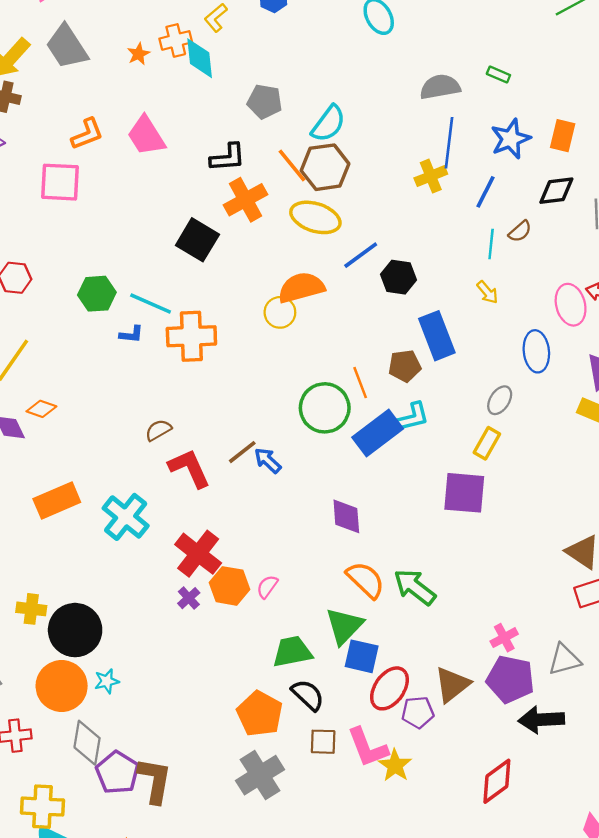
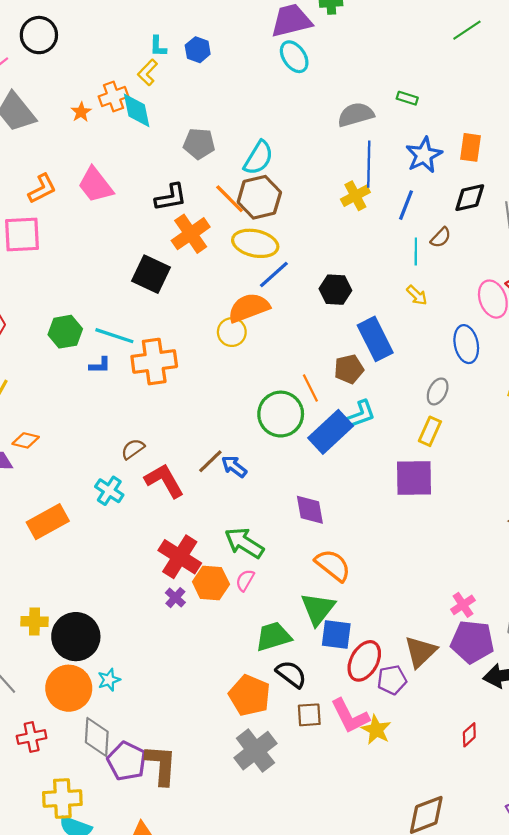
blue line: (361, 255) -> (274, 274), moved
cyan cross: (126, 517) -> (109, 491), moved, size x0.7
green arrow: (415, 587) -> (244, 543), moved
red diamond: (497, 781) -> (469, 735), size x0.6

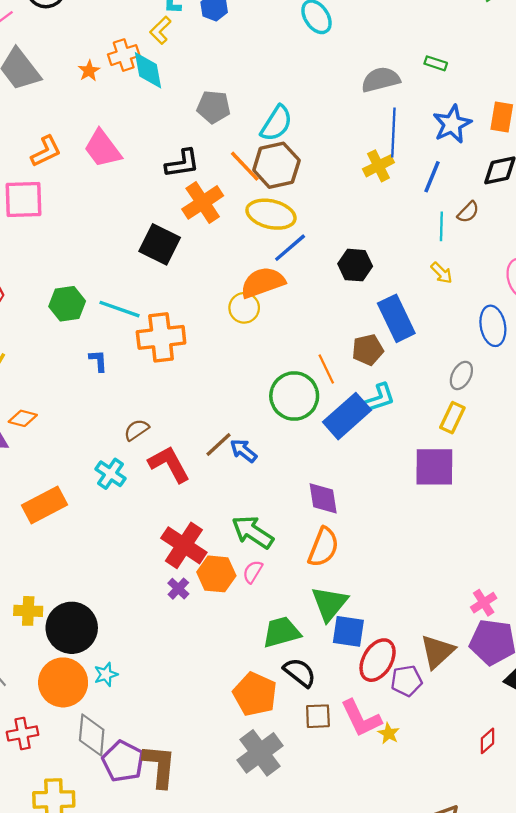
blue L-shape: (100, 365) -> (98, 361), moved, turned -95
orange semicircle: (333, 565) -> (323, 547), moved, turned 72
yellow star: (376, 730) -> (389, 733), size x0.7

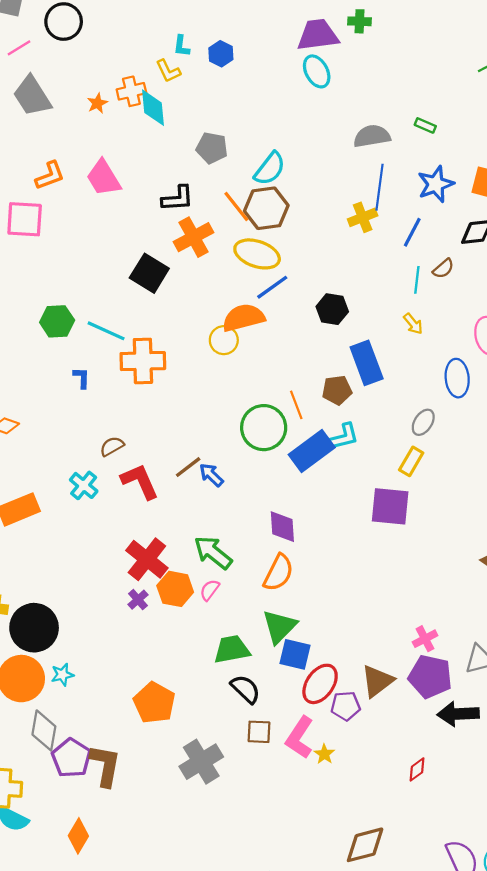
yellow L-shape: (160, 30) -> (168, 71), turned -76
orange pentagon: (255, 694) -> (154, 703), moved
pink L-shape: (361, 718) -> (300, 738), turned 54

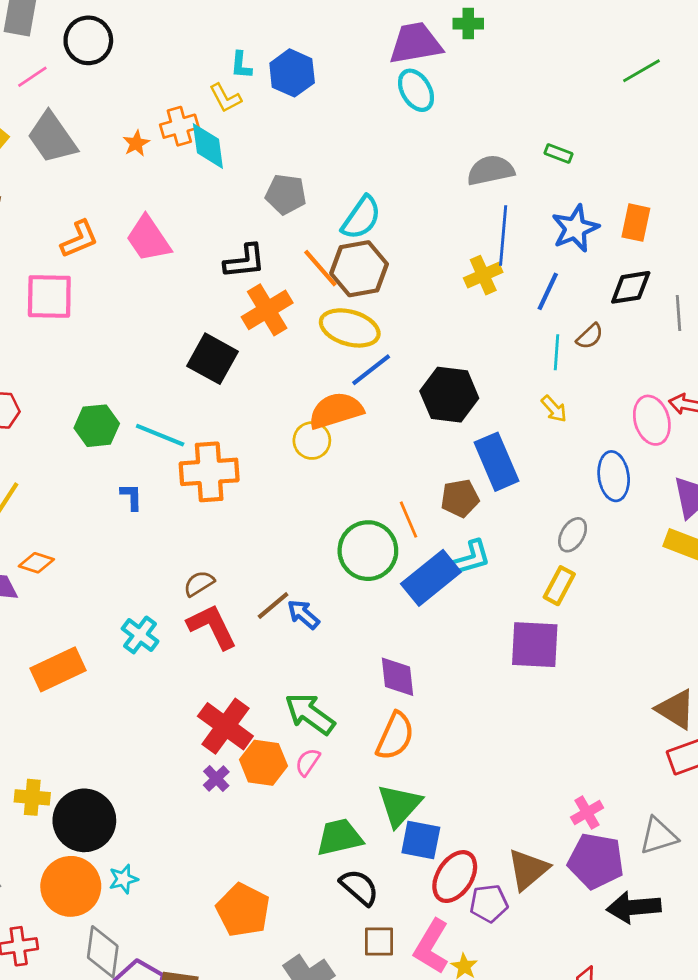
blue hexagon: (221, 54) -> (292, 73), size x1.4
black hexagon: (332, 309) -> (449, 395), size x1.4
brown semicircle: (112, 446) -> (199, 584), moved

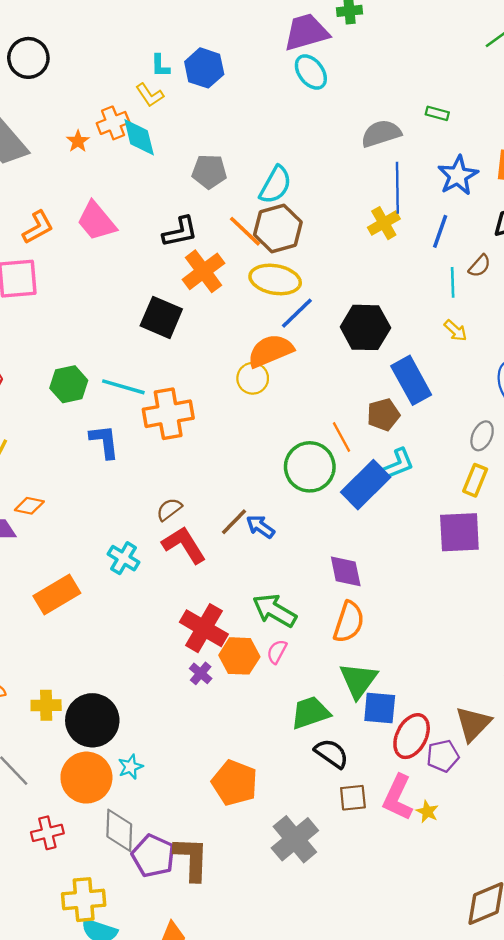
blue L-shape: (131, 497) -> (104, 442), size x1.5

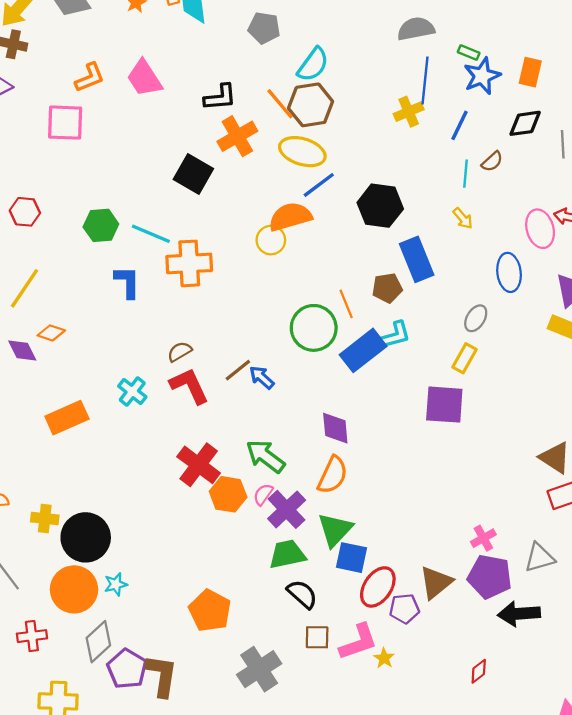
green rectangle: (437, 113) -> (469, 53), moved
gray pentagon: (209, 172) -> (264, 28), moved
purple cross: (201, 673) -> (287, 509), moved, size x1.8
pink L-shape: (398, 798) -> (358, 642), turned -141
gray diamond: (119, 830) -> (98, 642), turned 39

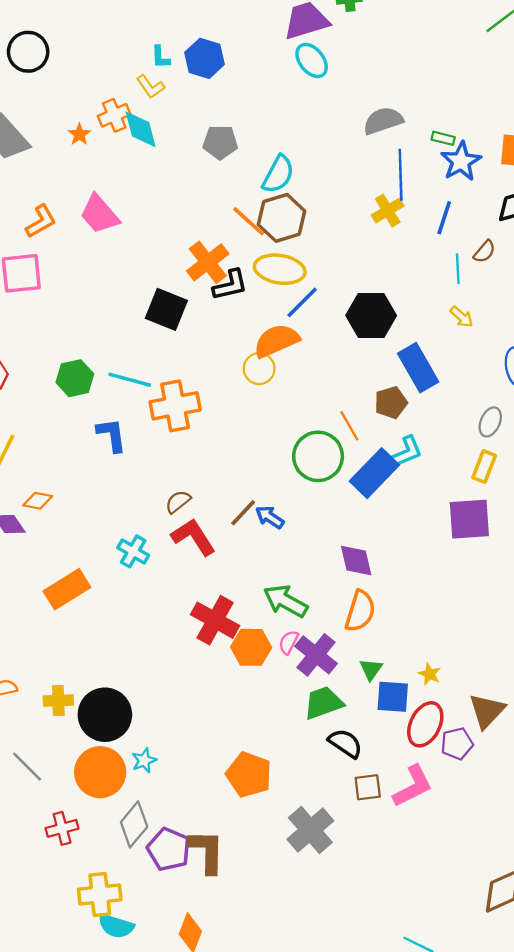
black L-shape: (220, 97) -> (230, 285), moved
green triangle: (335, 530) -> (371, 669), size x0.6
yellow star: (384, 658) -> (430, 674), moved

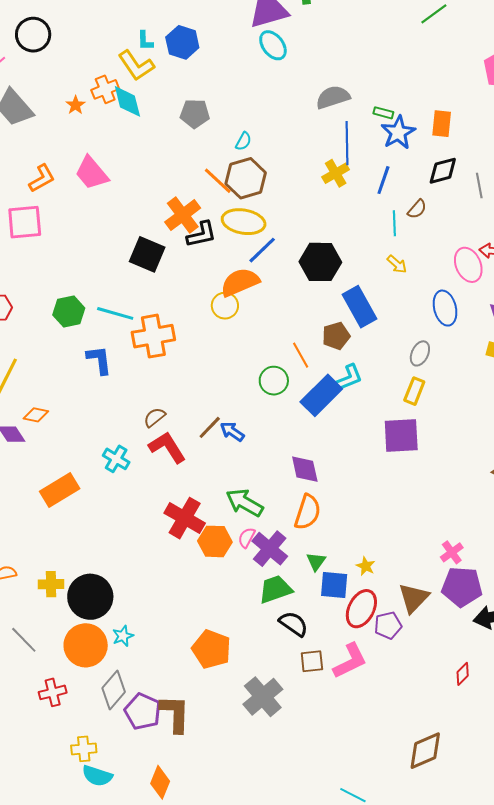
yellow L-shape: (150, 87) -> (136, 66), size x1.5
cyan semicircle: (278, 174) -> (243, 141), size x0.6
green circle: (318, 456) -> (274, 381), size x0.7
yellow cross: (100, 895) -> (84, 749), size x0.7

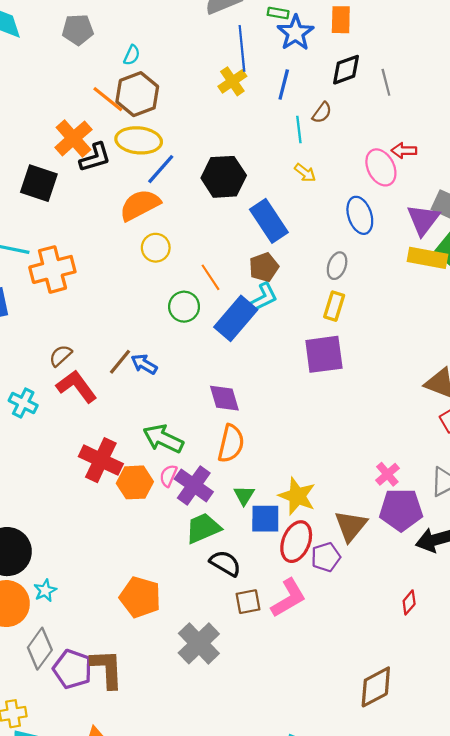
yellow circle: (225, 306) -> (156, 248), moved
brown pentagon: (336, 336) -> (264, 267), moved
yellow star: (366, 566) -> (297, 496), size x1.8

